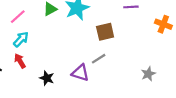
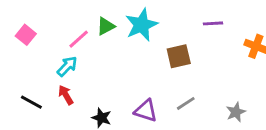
pink line: (18, 17) -> (79, 39), moved
gray line: (99, 59) -> (186, 103), moved

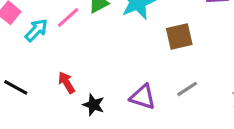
cyan arrow: (67, 66) -> (36, 30), moved
red arrow: (66, 95) -> (66, 83), moved

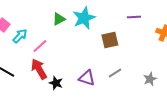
pink line: (68, 17) -> (40, 46), moved
red arrow: (66, 83) -> (39, 69), size x1.5

